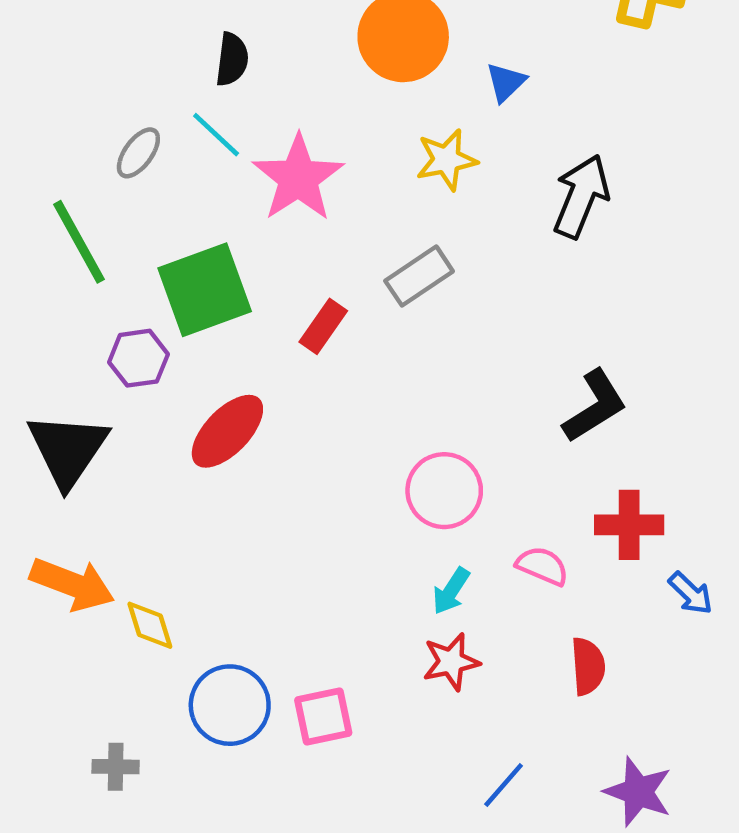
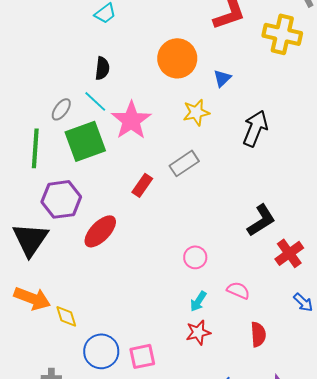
green line: (79, 242) -> (35, 148), turned 33
green square: (205, 290) -> (85, 141), moved
purple hexagon: (138, 358) -> (61, 199), size x1.5
pink circle: (444, 491) -> (195, 257), size x0.7
red cross: (629, 525) -> (289, 253), moved, turned -36

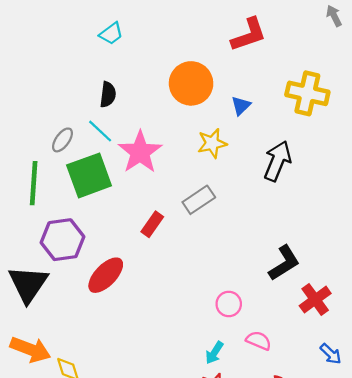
yellow cross: (282, 34) -> (307, 93), moved
pink circle: (195, 257) -> (229, 304), moved

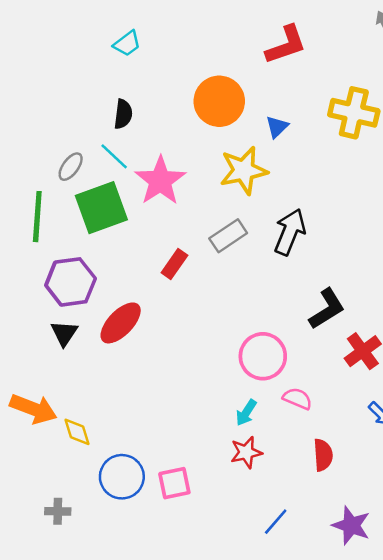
yellow star: (212, 143) -> (244, 170), size x1.4
black arrow: (277, 161) -> (290, 232), moved
black triangle: (28, 284) -> (64, 333), moved, size x0.6
pink circle: (229, 304) -> (263, 356), size x1.6

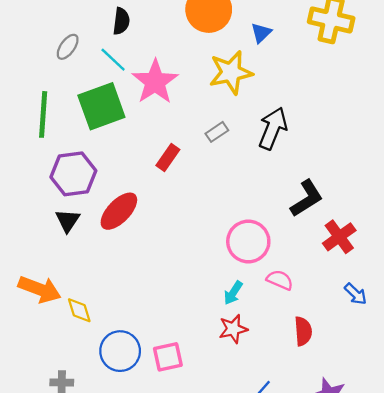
gray ellipse: (71, 167) -> (68, 47), moved
gray rectangle: (228, 236) -> (217, 132), size x0.7

